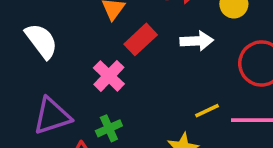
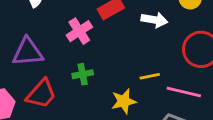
green cross: (109, 128) -> (83, 74), moved

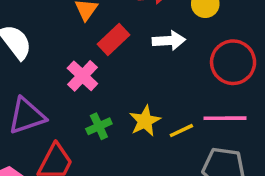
yellow line: (150, 76) -> (181, 131), moved
yellow star: (124, 101) -> (145, 121), moved

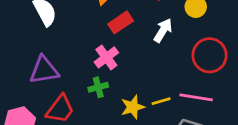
white arrow: (169, 41) -> (163, 30), turned -65
pink cross: (82, 76) -> (106, 57), moved
yellow star: (145, 121) -> (133, 107), moved

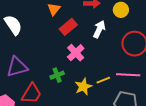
pink cross: (106, 57) -> (76, 53), moved

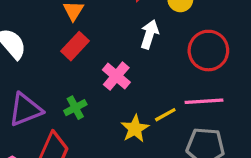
red rectangle: (68, 27) -> (75, 46), moved
green cross: (57, 75) -> (75, 108), moved

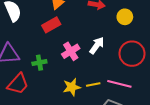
white arrow: (149, 34) -> (97, 45), moved

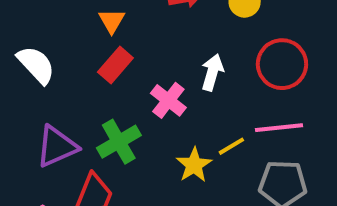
green cross: (39, 63) -> (119, 142), size x1.5

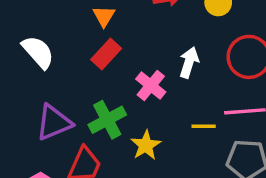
yellow line: (231, 146) -> (204, 126), turned 30
yellow star: (194, 165) -> (146, 145), moved

